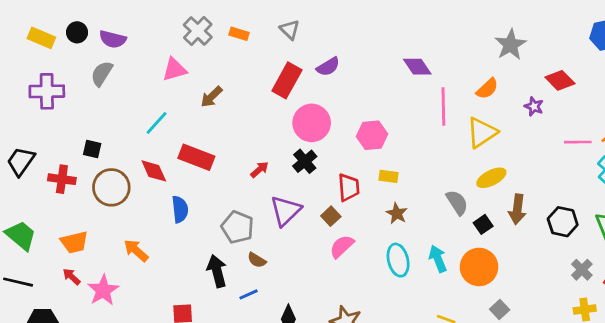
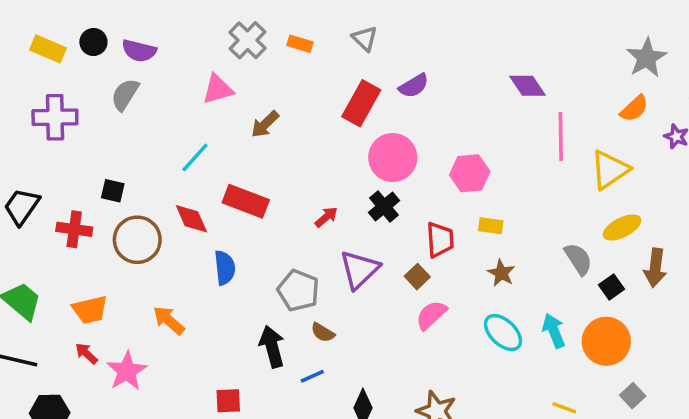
orange semicircle: (487, 89) -> (634, 109), moved
cyan ellipse: (398, 260) -> (503, 333), turned -32

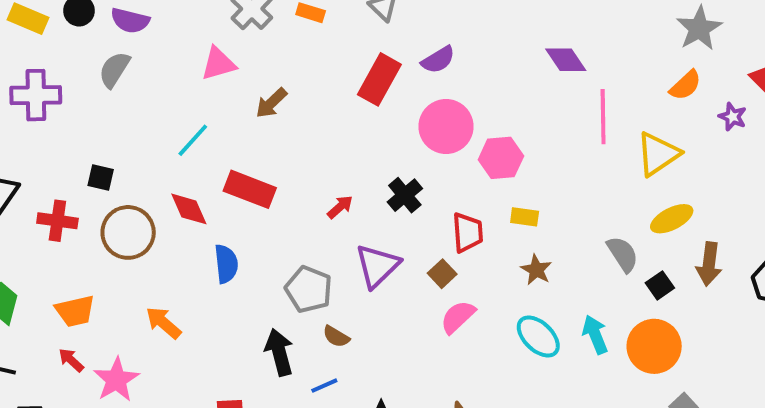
pink circle: (393, 158) -> (446, 126), moved

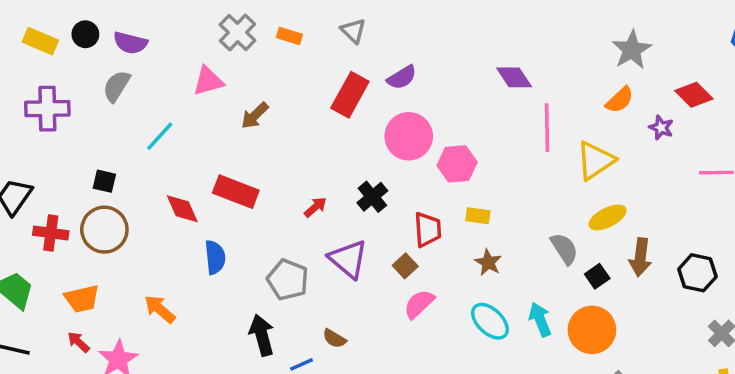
cyan line: (193, 140) -> (160, 136), moved
red cross: (57, 221) -> (51, 233), moved
brown circle: (128, 232) -> (104, 230), moved
purple triangle: (377, 266) -> (348, 259), turned -36
brown semicircle: (336, 336) -> (334, 339), moved

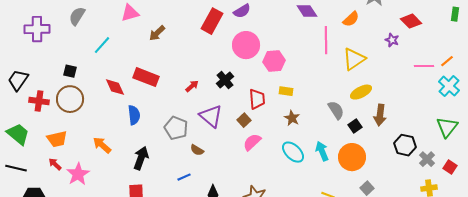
orange semicircle: (620, 100) -> (351, 19), moved
black hexagon: (697, 273) -> (405, 145), moved
black arrow: (262, 335) -> (141, 158), moved, turned 35
brown semicircle: (334, 339) -> (197, 150), moved

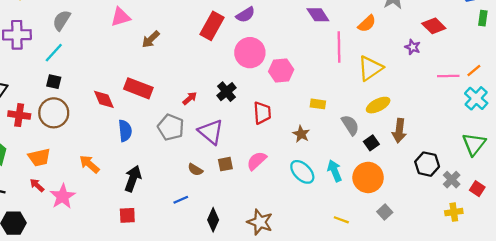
cyan line: (102, 45) -> (54, 53), moved
yellow rectangle: (286, 91) -> (318, 104), moved
brown square: (244, 120) -> (225, 164), moved, turned 32
gray pentagon: (176, 128) -> (171, 127), moved

